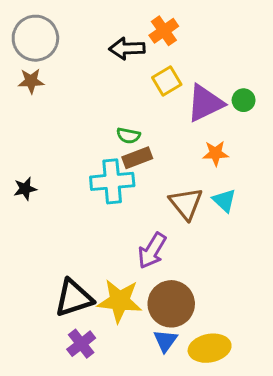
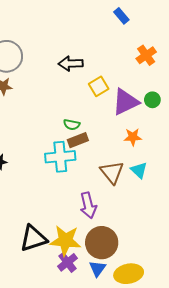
orange cross: (164, 31) -> (146, 55), moved
purple arrow: (152, 251) -> (88, 205), turned -45
purple cross: (81, 344) -> (68, 262), moved

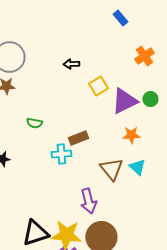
black arrow: (71, 64) -> (71, 64), size x0.7
green semicircle: (72, 125) -> (34, 123), moved
cyan cross: (60, 157) -> (61, 154), size x0.7

